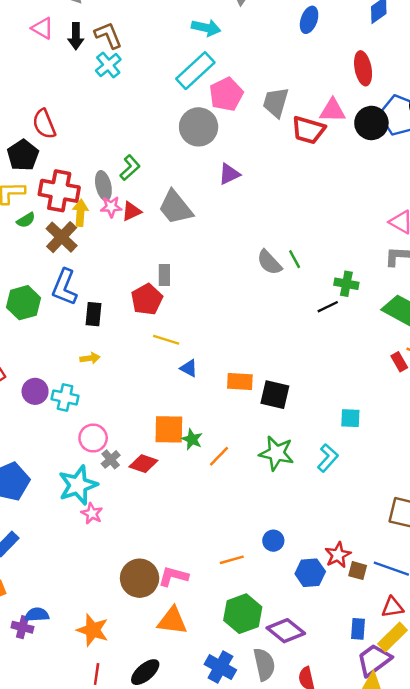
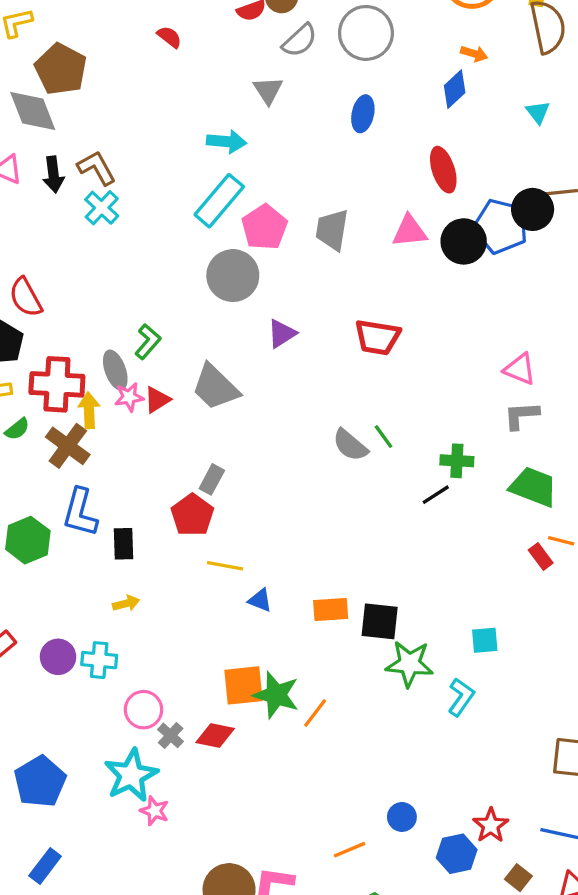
red trapezoid: (308, 130) -> (377, 337), moved
gray rectangle: (164, 275) -> (212, 479), turned 35
green star: (192, 439) -> (276, 695), size x1.6
green star: (276, 453) -> (409, 664), moved
brown square: (358, 571) -> (518, 878), moved, turned 30

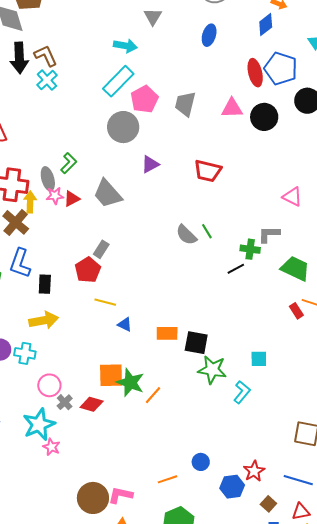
black arrow: (53, 175) -> (19, 58), size x1.4
blue pentagon: (501, 226) -> (281, 68), moved
gray L-shape: (521, 415) -> (269, 234), moved
yellow arrow: (126, 603) -> (44, 320), size x1.8

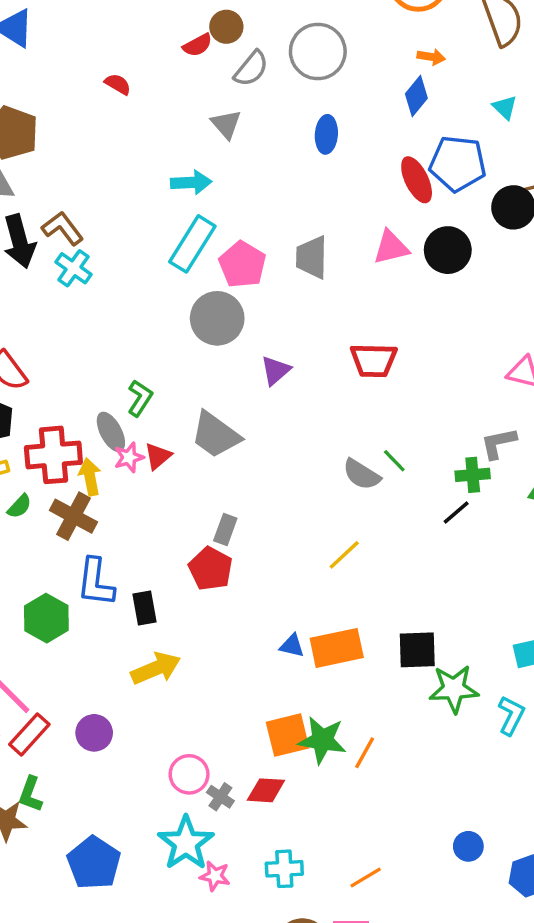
yellow line: (105, 302) -> (344, 555), moved, turned -45
orange rectangle: (167, 333) -> (337, 648), moved, size x1.4
cyan cross: (25, 353) -> (284, 869), moved
orange line: (168, 479) -> (366, 877), moved

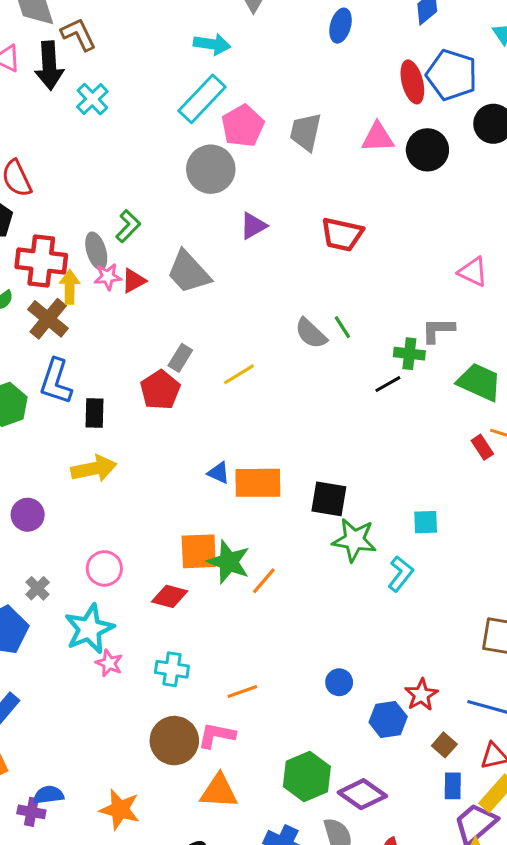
brown L-shape: (63, 228) -> (79, 34), moved
yellow line: (344, 555) -> (239, 374), moved
gray cross: (220, 797) -> (38, 588), moved

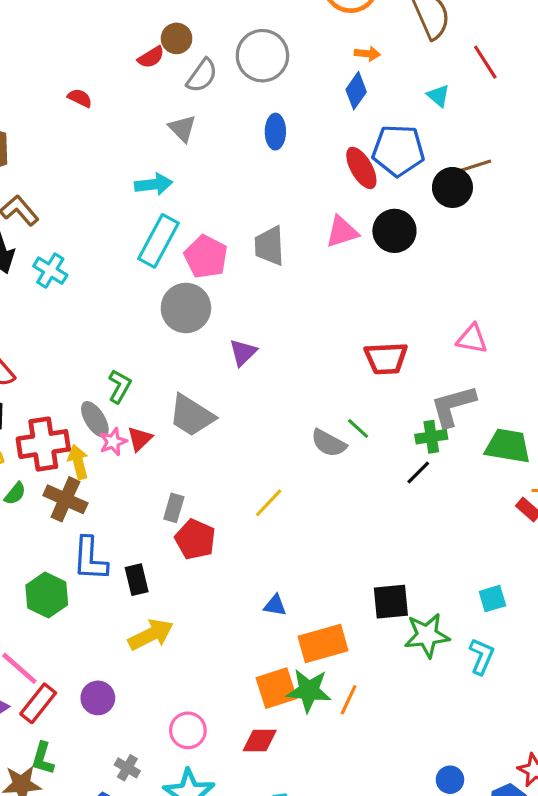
red trapezoid: (342, 234) -> (386, 358), moved
gray L-shape: (438, 330) -> (453, 406), size x1.4
gray rectangle: (180, 358) -> (174, 508), moved
orange rectangle: (258, 483) -> (323, 643), moved

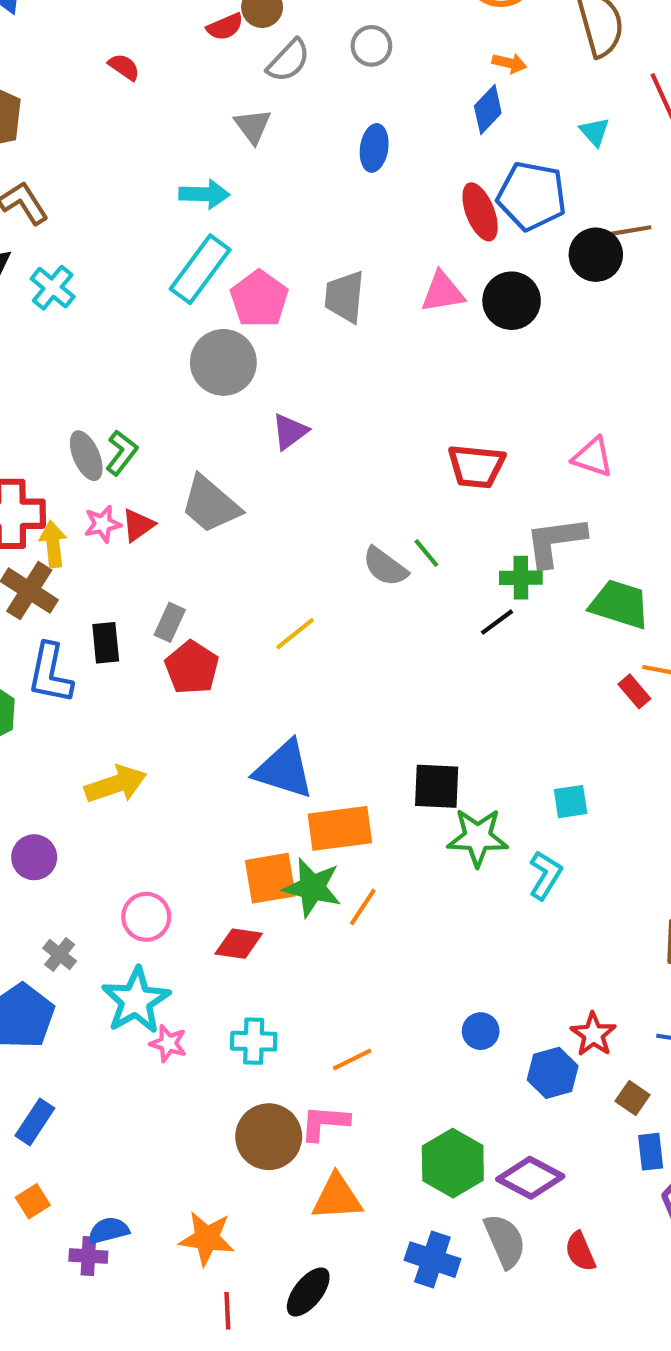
gray circle: (262, 56) -> (371, 46), size x0.6
gray ellipse: (95, 419) -> (86, 456), moved
black rectangle: (137, 580) -> (106, 643), moved
blue triangle: (275, 605) -> (284, 769), size x2.0

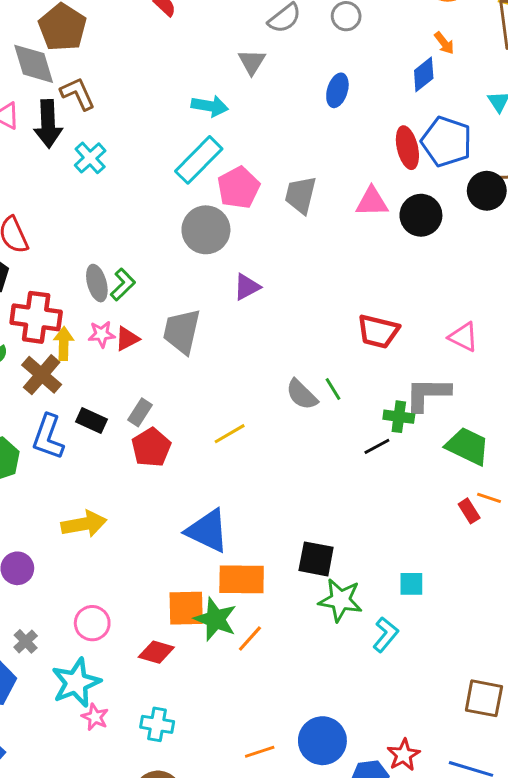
orange arrow: (509, 63) -> (444, 43), turned 30
gray trapezoid: (210, 505) -> (182, 331), turned 54
black rectangle: (106, 643) -> (91, 420), turned -68
blue circle: (481, 1031) -> (322, 741), size x1.8
orange line: (352, 1059) -> (260, 752), moved

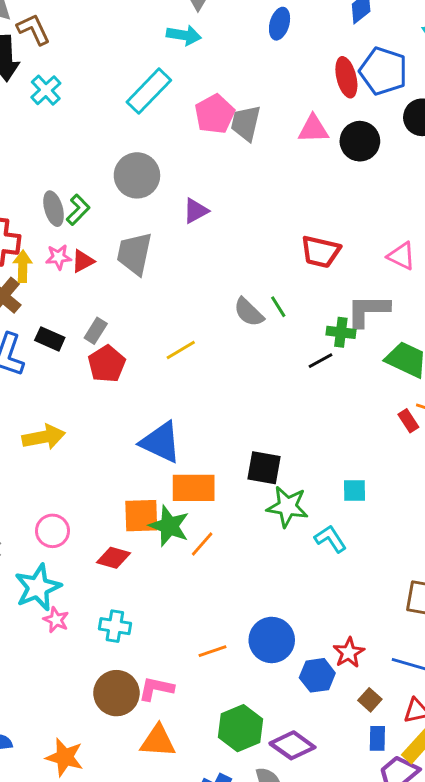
cyan arrow: (210, 106) -> (184, 35), moved
pink pentagon: (239, 188) -> (215, 114), moved
gray circle: (206, 230) -> (137, 175), moved
cyan L-shape: (385, 635) -> (330, 539), turned -72

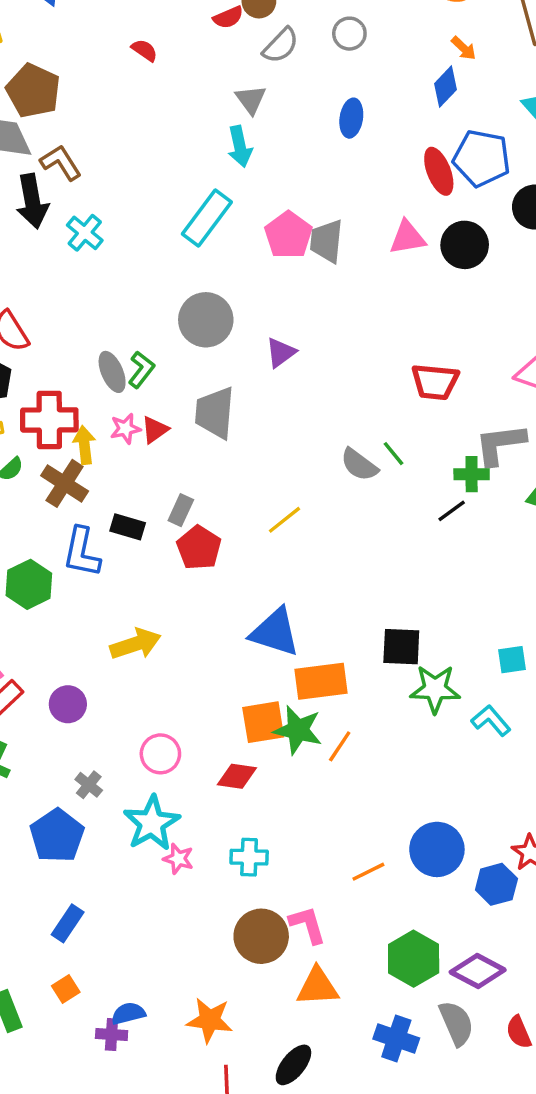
cyan arrow: (184, 35) -> (240, 146), turned 76
pink L-shape: (156, 689) -> (308, 925), turned 69

